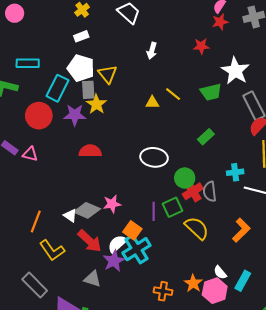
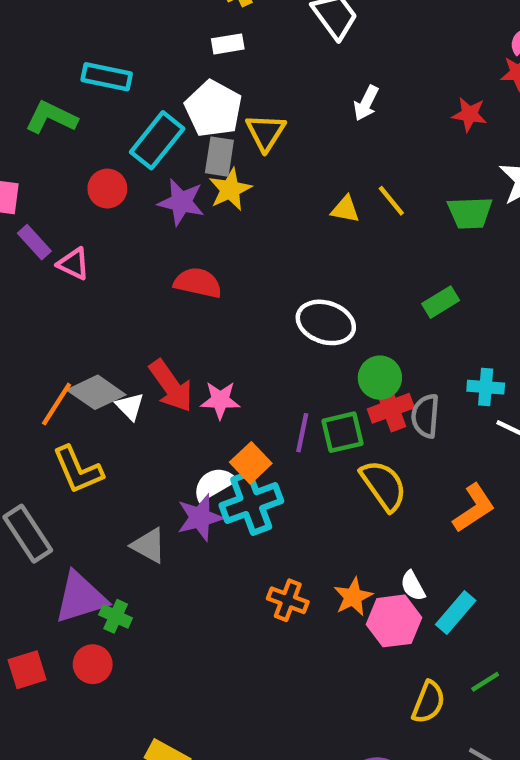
red circle: (39, 116) -> (107, 189), size x0.7
gray diamond: (87, 210) -> (96, 392), moved
red arrow: (90, 241) -> (171, 386), moved

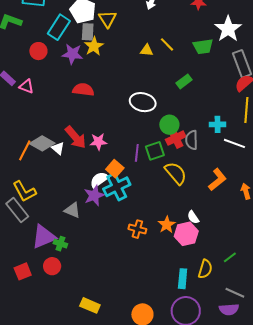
green rectangle: (441, 302) -> (184, 81), moved
yellow L-shape: (78, 470) -> (24, 191), moved
cyan rectangle: (456, 613) -> (183, 279), moved, turned -30

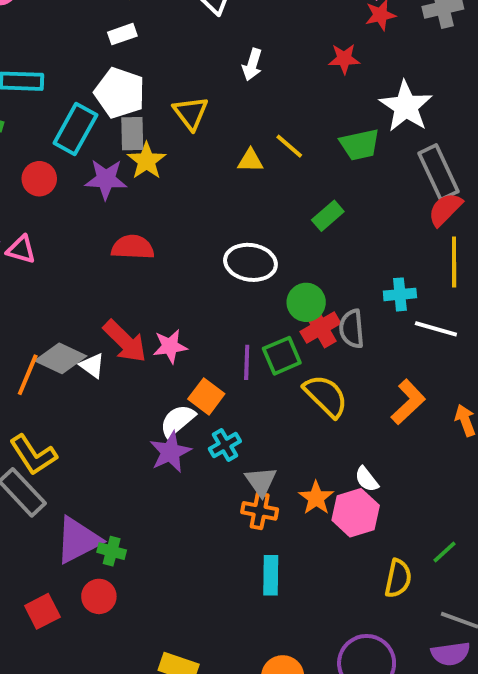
yellow triangle: (107, 19) -> (191, 113), moved
cyan cross: (117, 187) -> (225, 445), moved, size x0.6
gray triangle: (72, 210) -> (261, 481), moved, turned 36
cyan rectangle: (183, 279) -> (271, 575), moved

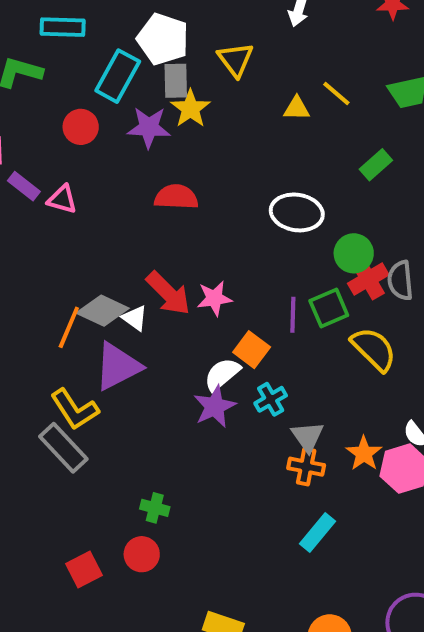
purple triangle: (78, 540) -> (118, 366), moved
cyan rectangle: (271, 575) -> (317, 533), turned 39

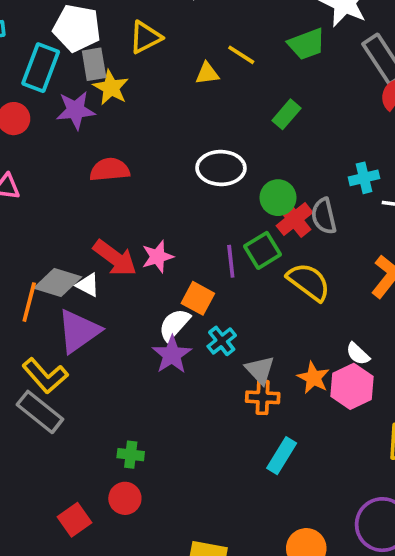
yellow triangle: (235, 60) -> (145, 37), turned 48

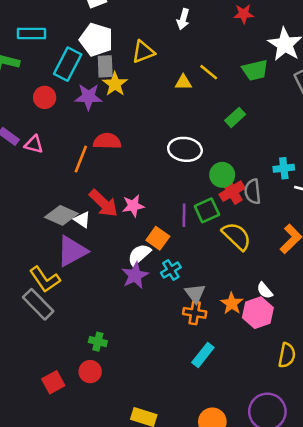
orange line: (29, 302) -> (81, 159), moved

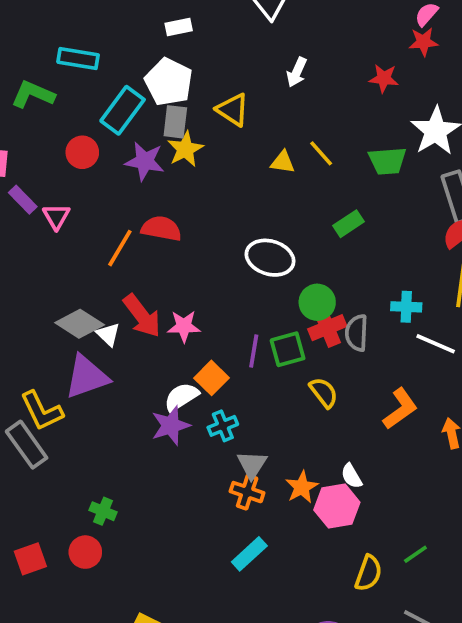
yellow triangle: (143, 52) -> (233, 110), turned 45
pink triangle: (34, 144) -> (56, 217), turned 36
yellow semicircle: (236, 236) -> (324, 393), size x0.7

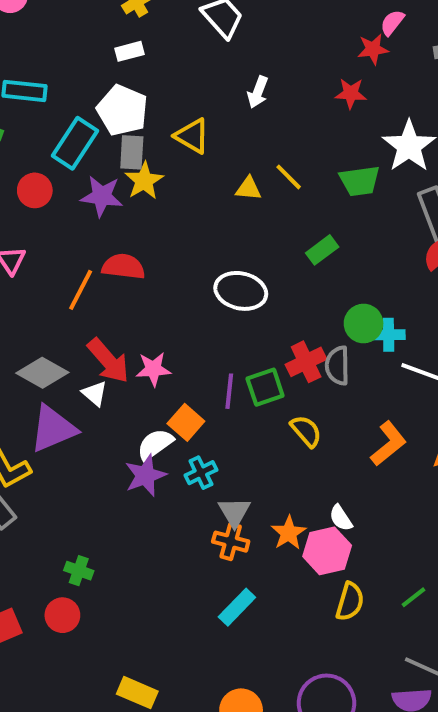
red star: (423, 42) -> (373, 49), moved
green circle: (317, 302) -> (364, 323), moved
white triangle: (108, 334) -> (95, 394), moved
yellow semicircle: (368, 573) -> (350, 602), moved

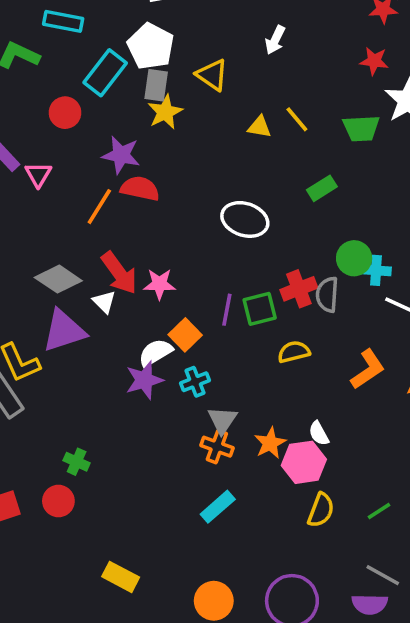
red star: (351, 93) -> (374, 61), moved
purple star: (102, 196) -> (121, 155), moved
yellow semicircle: (306, 431) -> (294, 352), turned -68

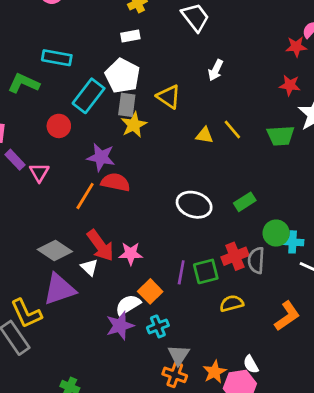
green rectangle: (322, 188) -> (245, 202), moved

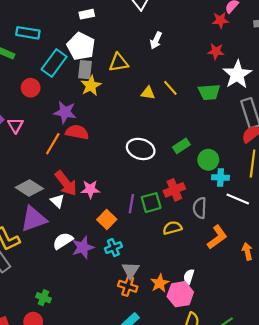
yellow triangle: (169, 97) -> (119, 62), turned -42
green circle: (276, 233) -> (208, 160), moved
gray semicircle: (256, 260) -> (200, 208), moved
white semicircle: (128, 305) -> (63, 241), moved
white semicircle: (251, 364) -> (189, 277), turned 48

